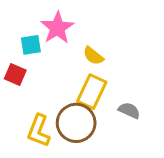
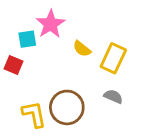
yellow rectangle: (92, 92) -> (113, 58), moved
yellow L-shape: (39, 131) -> (34, 114), turned 148

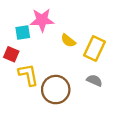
pink star: (50, 24) -> (42, 20), turned 30
yellow L-shape: (34, 114) -> (28, 75), moved

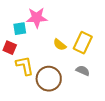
yellow semicircle: (68, 41) -> (60, 45), moved

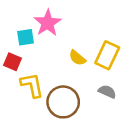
pink star: (37, 18) -> (48, 23), turned -30

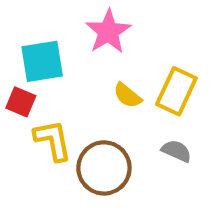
pink star: (48, 23) -> (108, 32), moved
cyan square: (26, 37) -> (42, 61), size x1.5

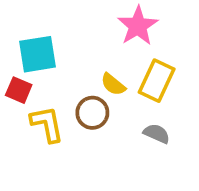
pink star: (108, 32) -> (138, 26), moved
brown circle: (104, 168) -> (92, 113), moved, size x0.7

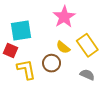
pink star: (138, 26) -> (64, 17), moved
yellow rectangle: (157, 81) -> (87, 45), turned -60

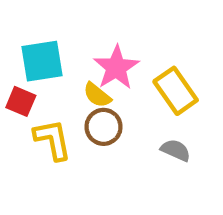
pink star: (64, 17) -> (116, 67), moved
yellow semicircle: (63, 47) -> (97, 95), moved

